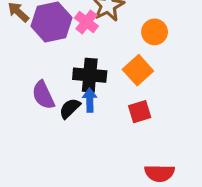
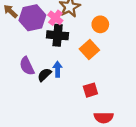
black cross: (90, 75) -> (58, 35), moved
red square: (140, 112) -> (90, 90), moved

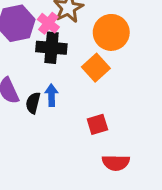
orange circle: (100, 24) -> (111, 32), size x1.5
black semicircle: (44, 75) -> (33, 103), turned -32

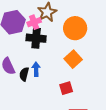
pink cross: (48, 23) -> (34, 22), turned 32
orange square: (96, 68) -> (73, 59), moved

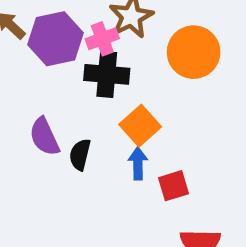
orange square: (73, 59) -> (140, 126), moved
blue arrow: (36, 69) -> (138, 163), moved

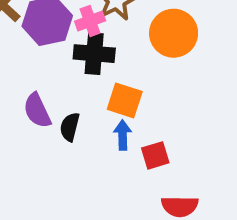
orange square: (140, 126) -> (125, 100), turned -30

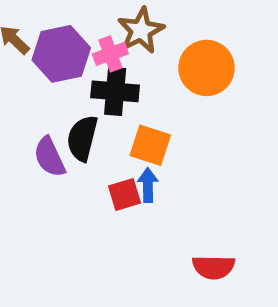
black semicircle: (70, 127) -> (82, 138), moved, size x1.4
red square: (155, 155) -> (124, 194), moved

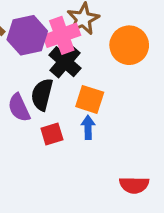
pink cross: (110, 54) -> (62, 35), size x1.5
black cross: (115, 91) -> (65, 62), turned 36
red square: (124, 194) -> (52, 134), moved

